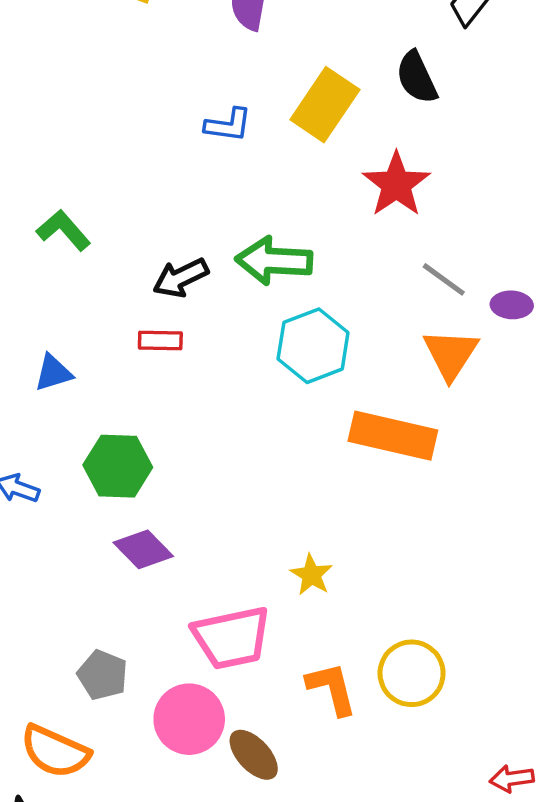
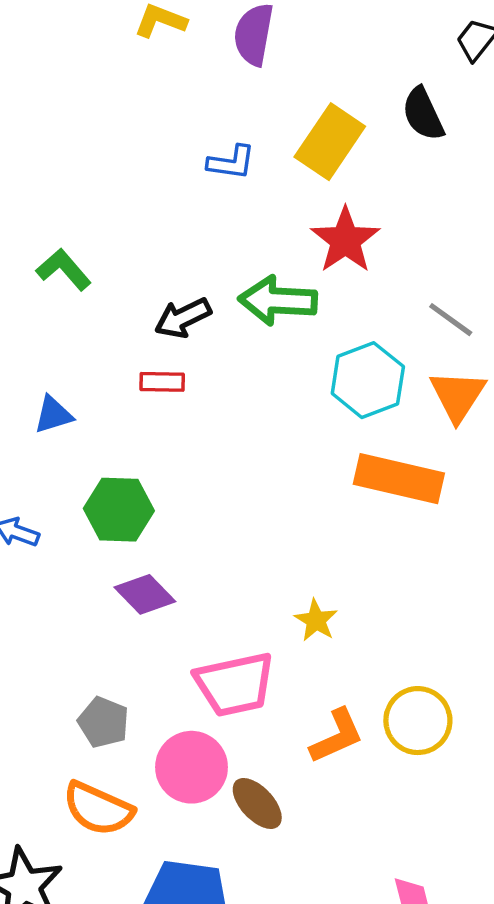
red star: (396, 184) -> (345, 240), moved
cyan hexagon: (313, 346) -> (368, 380), moved
orange L-shape: (332, 689) -> (337, 736), turned 80
orange semicircle: (55, 751) -> (98, 809), moved

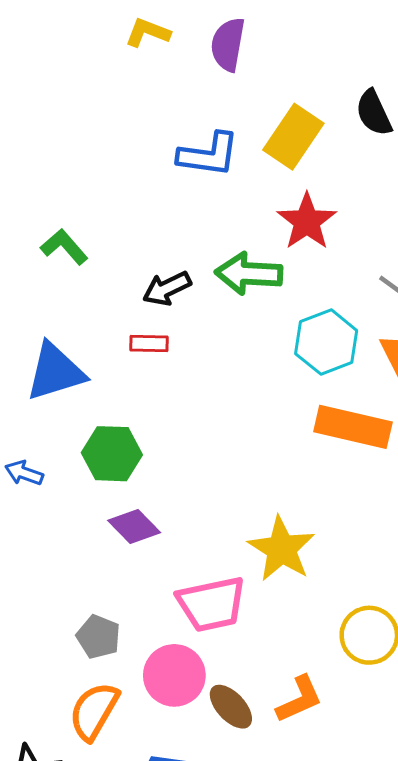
blue L-shape: (231, 162) -> (209, 155), size x1.5
blue triangle: (53, 415) -> (55, 372), size x1.8
yellow star: (316, 620) -> (281, 549), size x1.8
orange L-shape: (337, 736) -> (299, 699), moved
orange semicircle: (98, 809) -> (94, 711), turned 96

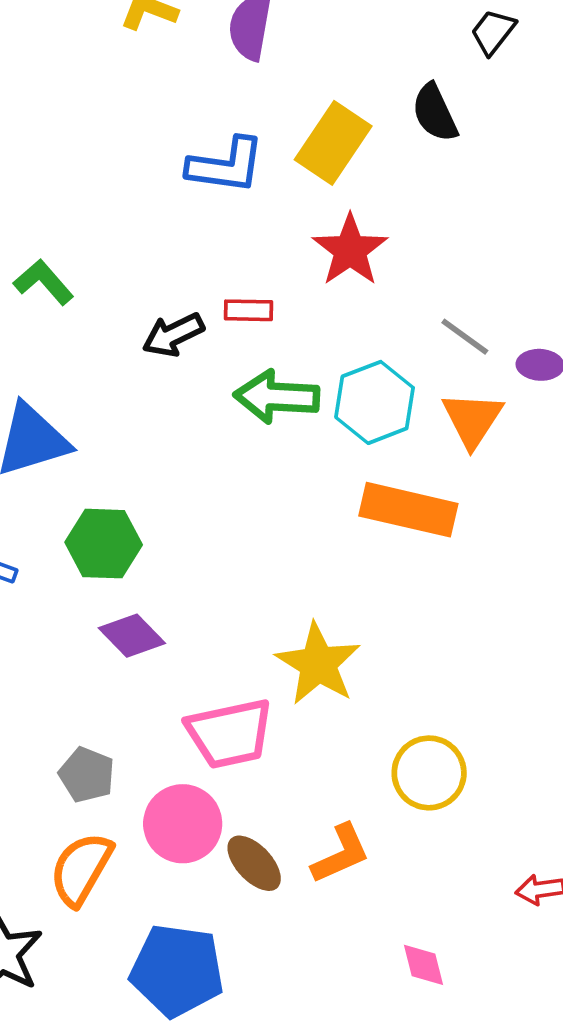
green arrow: (249, 274) -> (277, 397), moved
red rectangle: (149, 344) -> (248, 310), moved

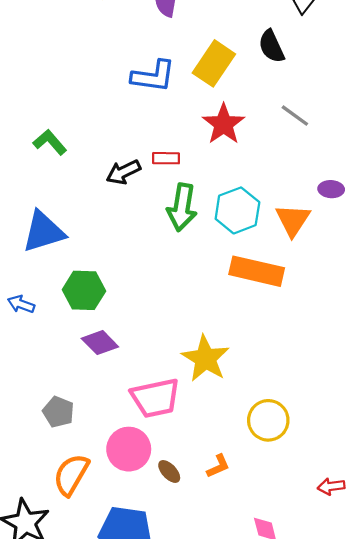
gray line: (465, 337) -> (295, 116), moved
green arrow: (277, 397) -> (182, 207), turned -84
gray pentagon: (87, 775) -> (58, 412), moved
orange L-shape: (341, 854) -> (218, 466), size x0.7
brown ellipse: (254, 863) -> (169, 471), size x0.7

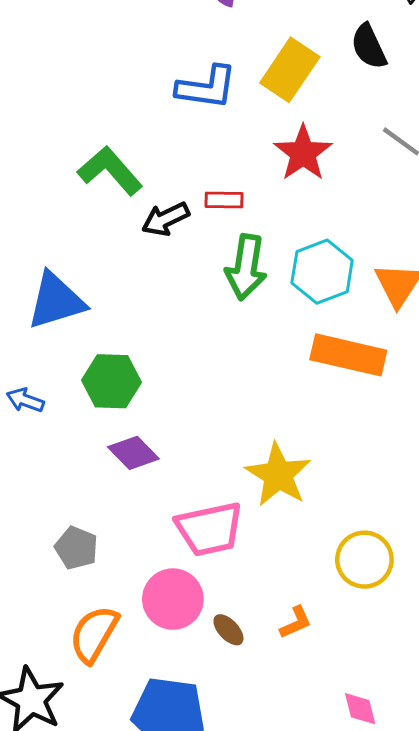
green L-shape: (50, 142) -> (110, 171), moved, size x1.4

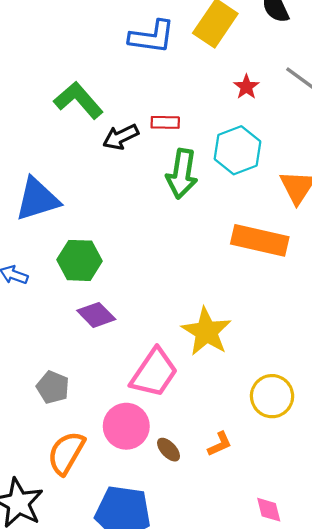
red star: (303, 153) -> (246, 87), moved, size x0.6
cyan hexagon: (322, 272) -> (238, 150), moved
pink trapezoid: (209, 529) -> (154, 373), turned -44

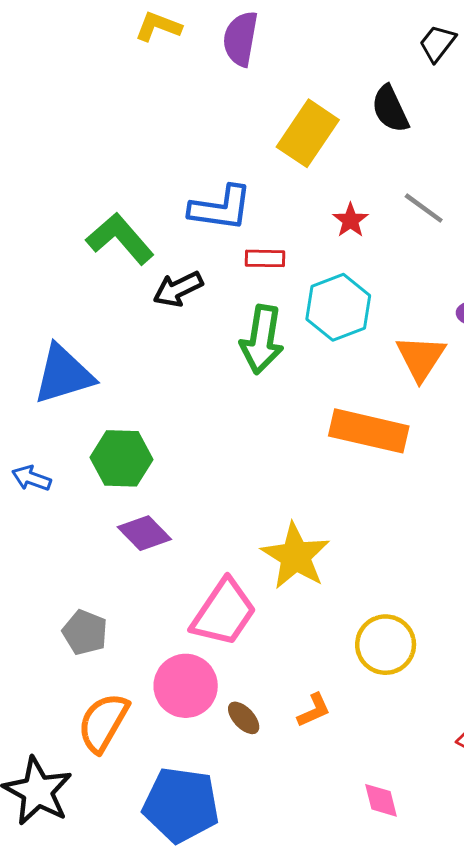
blue L-shape: (152, 37) -> (221, 208), moved
red rectangle: (165, 122) -> (265, 258), moved

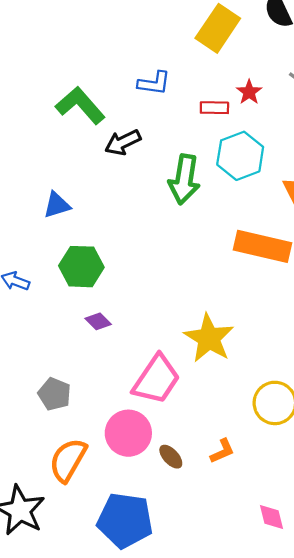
blue L-shape: (221, 208) -> (154, 83), size x0.7
red rectangle: (265, 258) -> (214, 108), moved
blue triangle: (64, 374) -> (57, 205), moved, size x0.6
purple diamond: (144, 533) -> (98, 321), size x0.7

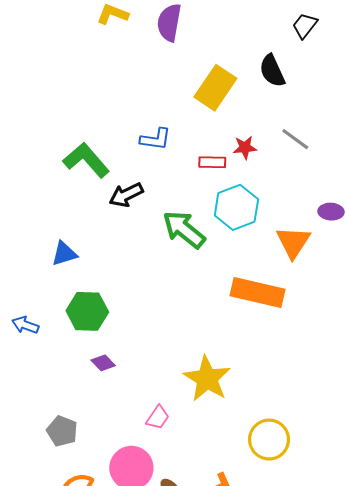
red star: (249, 92) -> (245, 148), turned 30
green arrow: (184, 179) -> (184, 229), turned 120
pink trapezoid: (156, 379) -> (158, 417), size x0.5

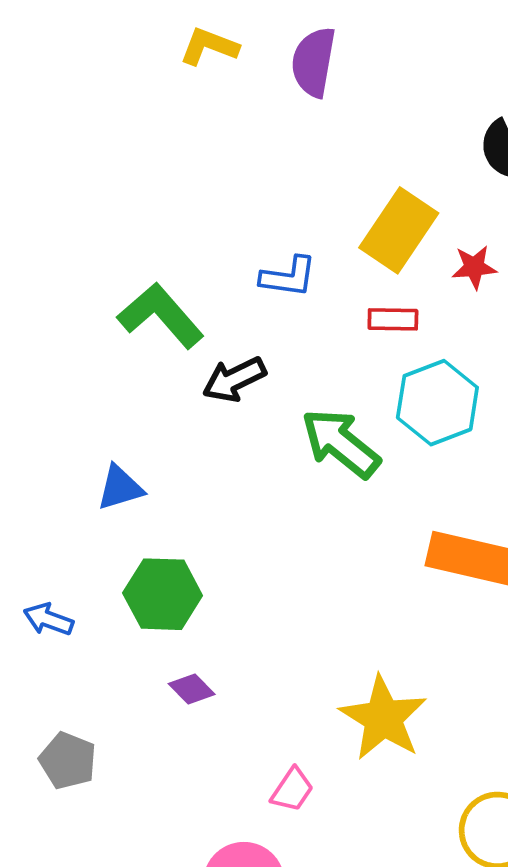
yellow rectangle: (215, 88) -> (399, 230), moved
red star: (245, 148) -> (474, 267), moved
gray pentagon: (62, 431) -> (68, 761), moved

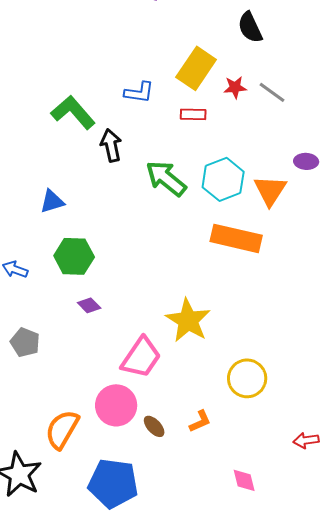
black arrow: (234, 379) -> (111, 145), turned 104
cyan hexagon: (437, 403) -> (223, 179), moved
pink trapezoid: (292, 790) -> (141, 357), size x1.8

